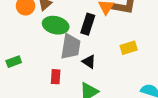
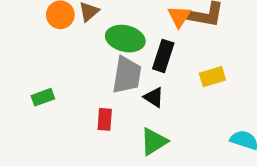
black rectangle: (88, 24) -> (163, 56), moved
green ellipse: (56, 25) -> (125, 39), moved

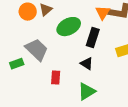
green ellipse: (125, 39) -> (69, 27), turned -40
gray trapezoid: (127, 75) -> (37, 50), moved, turned -55

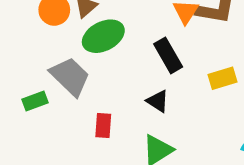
green ellipse: (69, 27) -> (103, 36), moved
black rectangle: (93, 38) -> (168, 55), turned -48

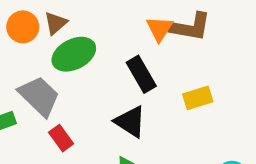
black triangle: (158, 101) -> (130, 122), size x1.4
red rectangle: (103, 126) -> (61, 138), moved, turned -40

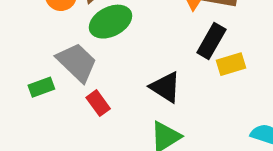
black rectangle: (141, 74) -> (211, 41), moved, turned 60

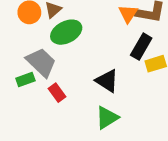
green rectangle: (41, 87) -> (25, 79), moved

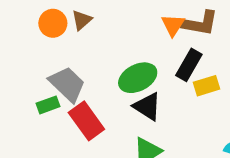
green ellipse: (66, 32) -> (138, 78), moved
red rectangle: (57, 93) -> (86, 121), size x1.6

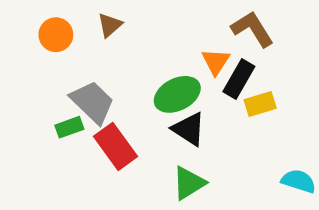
orange circle: (53, 23) -> (56, 35), moved
brown L-shape: (200, 23) -> (252, 29), turned -132
orange triangle: (173, 25) -> (216, 62), moved

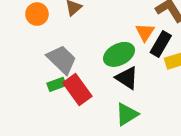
green rectangle: (69, 127) -> (57, 84), moved

